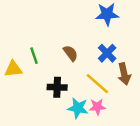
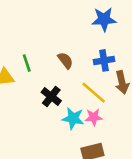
blue cross: (107, 53) -> (104, 60), turned 36
black cross: (57, 87) -> (51, 97), turned 36

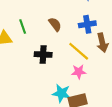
black cross: (51, 97) -> (43, 54), turned -35
cyan star: (73, 118) -> (61, 93), moved

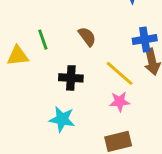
blue cross: (87, 24) -> (145, 40), moved
cyan star: (61, 93) -> (62, 119), moved

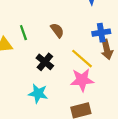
black cross: (71, 78) -> (45, 62), turned 36
pink star: (120, 102) -> (82, 80), size x1.5

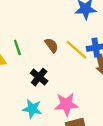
yellow line: (82, 59) -> (76, 50), moved
pink star: (82, 80) -> (66, 104), moved

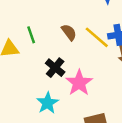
pink star: (66, 104) -> (79, 83), moved, turned -30
cyan star: (32, 109) -> (48, 103), turned 30

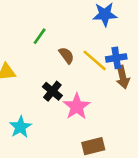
green line: (31, 35) -> (40, 36), moved, turned 54
cyan star: (48, 103) -> (20, 127), moved

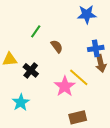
yellow line: (95, 60) -> (79, 77), moved
black cross: (52, 91) -> (31, 70), moved

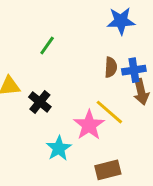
brown semicircle: (57, 46) -> (111, 67), moved, turned 40
cyan star: (21, 102) -> (59, 148), moved

